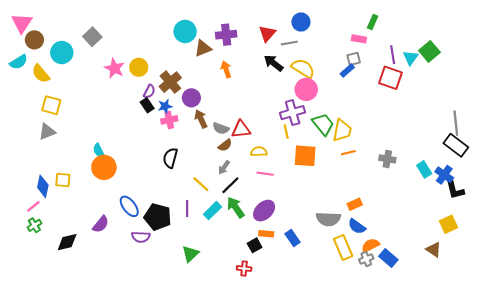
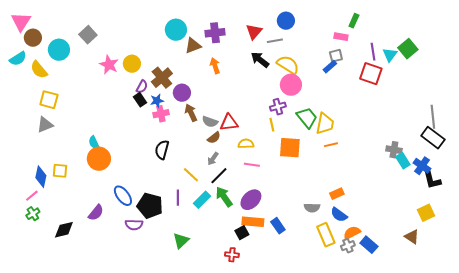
purple cross: (293, 113) -> (278, 107), size x0.7
gray cross: (387, 159) -> (394, 150), moved
gray semicircle: (328, 219) -> (312, 208), size x0.7
orange rectangle: (266, 234) -> (253, 222), size x1.5

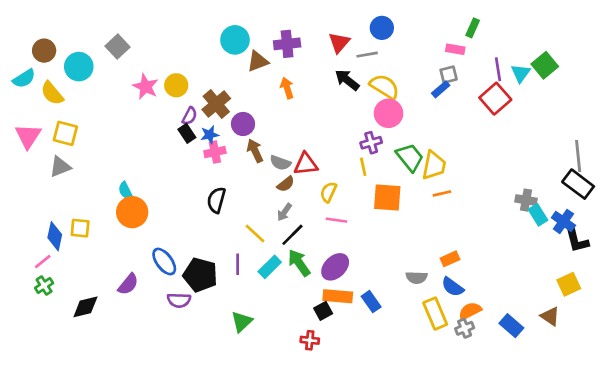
pink triangle: (21, 22) -> (28, 136), moved
red square: (371, 74) -> (495, 99), turned 30
yellow semicircle: (246, 144) -> (328, 192), turned -63
blue rectangle: (369, 245) -> (511, 326), moved

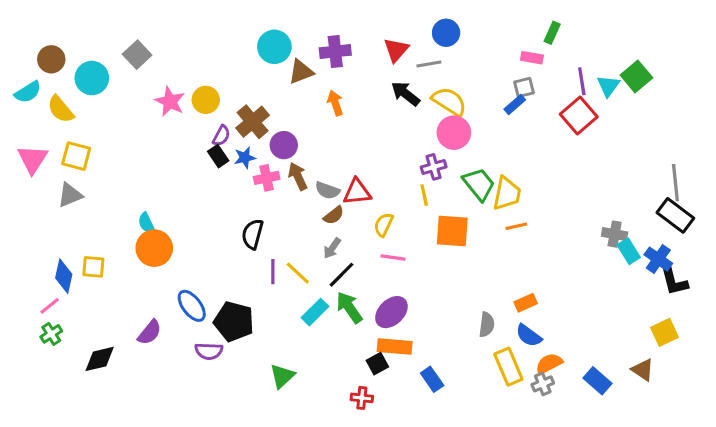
pink cross: (215, 152) -> (267, 178), moved
purple line: (238, 264) -> (273, 272), moved
gray semicircle: (417, 278) -> (487, 325), turned -85
blue rectangle: (371, 302) -> (432, 379), moved

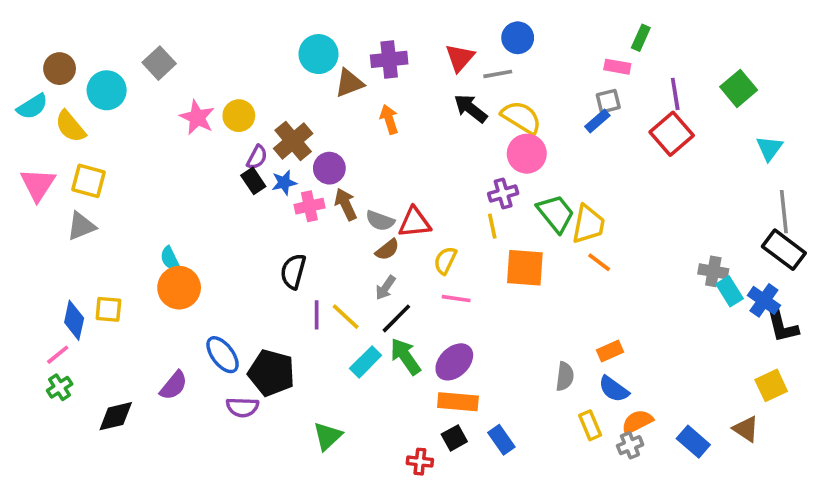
cyan triangle: (608, 86) -> (769, 148), moved
orange line: (516, 226) -> (599, 262), turned 50
black square: (377, 364) -> (454, 438), moved
yellow rectangle: (508, 367) -> (590, 425), size x0.7

